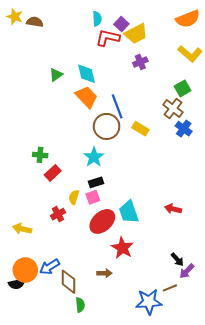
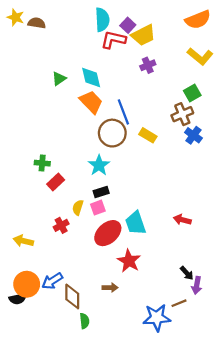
cyan semicircle: (97, 19) -> (102, 20), size x1.5
brown cross: (173, 109) -> (182, 114), turned 30
purple arrow: (187, 271) -> (197, 285), turned -35

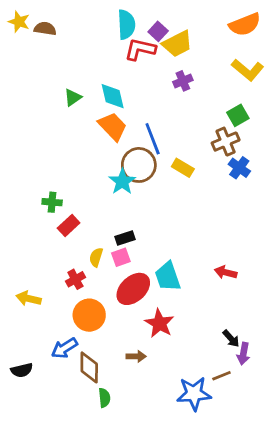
cyan star: (99, 165) -> (122, 182), moved
orange circle: (27, 284) -> (89, 315), moved

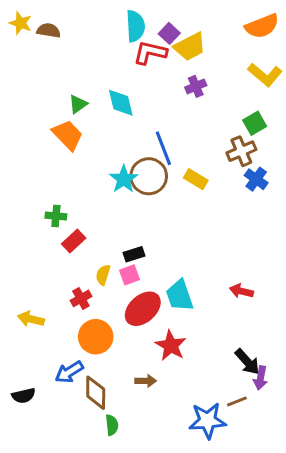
orange trapezoid: (113, 126) -> (68, 135), moved
cyan star: (122, 182) -> (124, 179), moved
black arrow: (231, 339) -> (247, 362), size x1.4

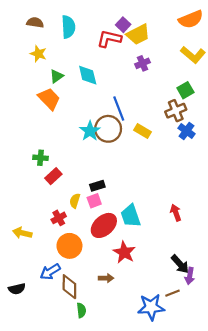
yellow star: (21, 23) -> (38, 54), moved
cyan semicircle: (135, 26) -> (68, 27), moved
red arrow: (241, 291) -> (176, 213), turned 56

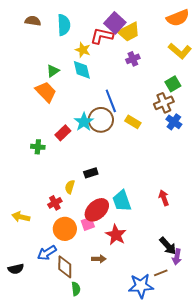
purple square: (123, 25) -> (115, 23), size x1.5
yellow star: (38, 54) -> (83, 50), moved
red rectangle: (53, 176) -> (63, 133), moved
pink square: (94, 201) -> (88, 224), moved

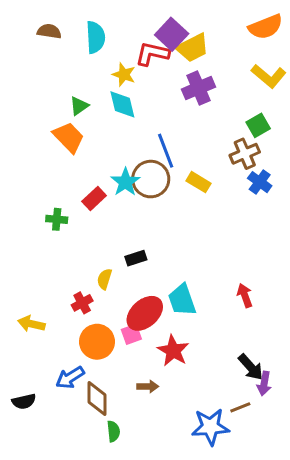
purple cross: (133, 59) -> (198, 88), size x1.5

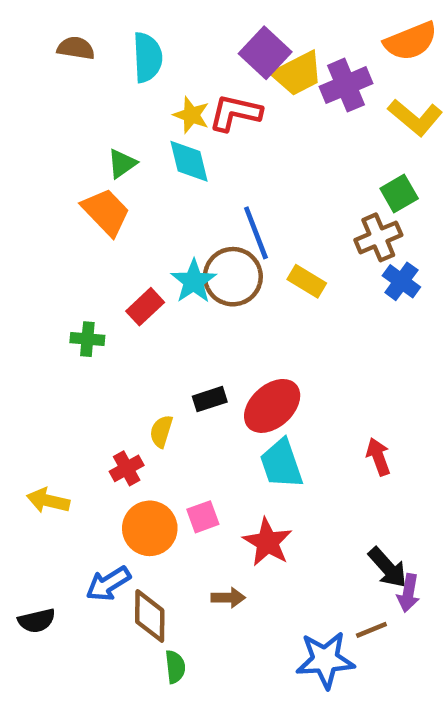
red L-shape: (152, 54) -> (235, 113), moved
purple cross: (198, 88) -> (346, 85), moved
red ellipse: (145, 313) -> (272, 406), moved

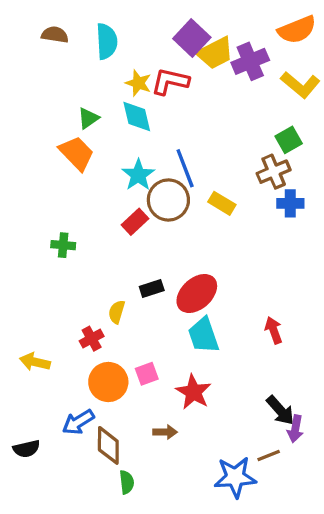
cyan star: (194, 281) -> (138, 175), moved
blue cross: (401, 281) -> (290, 203), turned -36
red rectangle: (145, 307) -> (135, 222), moved

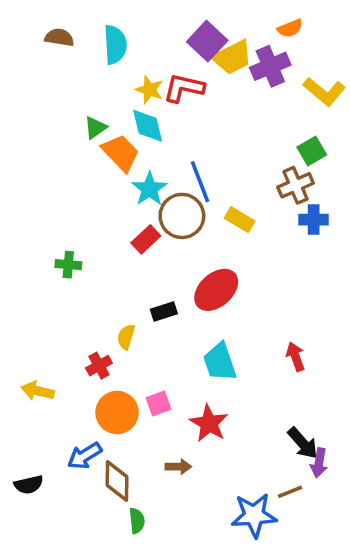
orange semicircle: (297, 30) -> (290, 28), moved, size x0.6
orange trapezoid: (77, 153) -> (121, 153), moved
red ellipse: (197, 294) -> (216, 290), moved

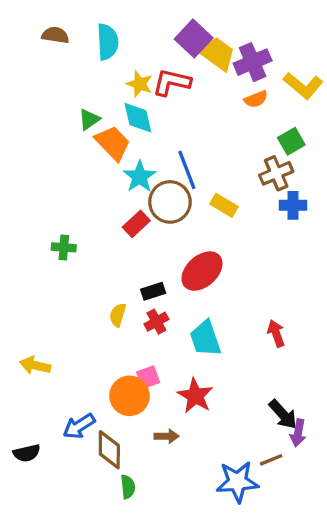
orange semicircle: (290, 28) -> (256, 99), moved
yellow trapezoid: (232, 57) -> (217, 54), turned -117
red cross: (99, 366) -> (156, 322), moved
orange circle: (117, 412) -> (130, 396), moved

